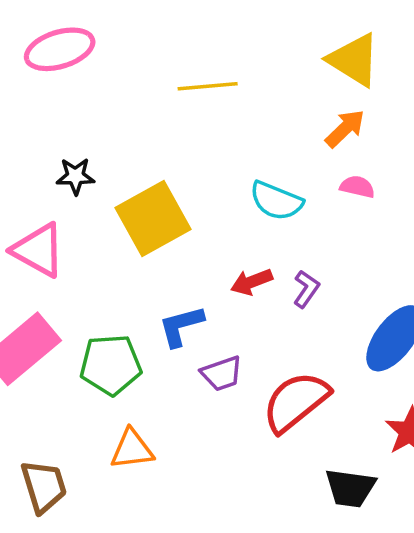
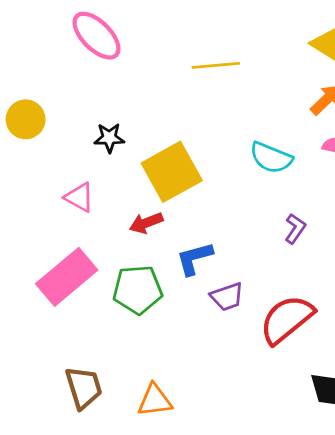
pink ellipse: (60, 49) -> (96, 36), turned 62
pink triangle: (38, 250) -> (79, 197), size x0.7
red arrow: (252, 282) -> (146, 223), moved
orange triangle: (132, 449) -> (155, 400), moved

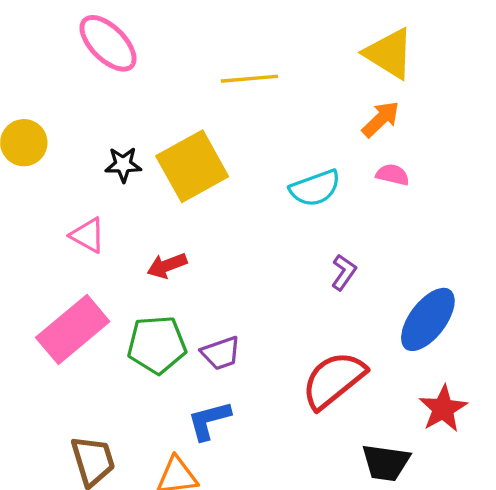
cyan semicircle: (271, 158) -> (315, 188), turned -42
yellow square: (172, 172) -> (192, 166), moved
blue L-shape: (194, 258) -> (209, 420), moved
purple trapezoid: (227, 297) -> (221, 353), moved

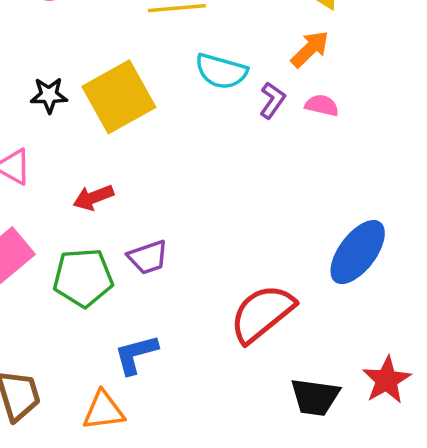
cyan semicircle: (315, 188) -> (221, 71), moved, turned 36
purple L-shape: (344, 272) -> (272, 100), moved
purple trapezoid: (221, 353) -> (148, 257), moved
red star: (443, 409) -> (387, 380), moved

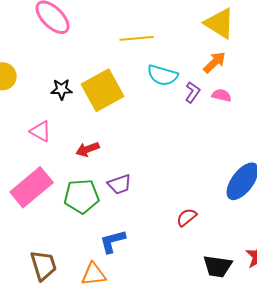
red semicircle: (262, 313) -> (187, 217), size x0.5

